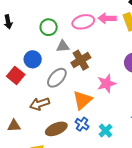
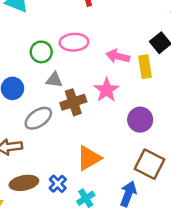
pink ellipse: (83, 22) -> (74, 42), moved
pink star: (106, 83) -> (106, 90), moved, turned -30
orange triangle: (82, 100) -> (89, 158), moved

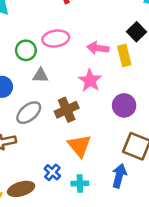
brown cross: (73, 102) -> (67, 110), moved
orange triangle: (89, 158) -> (79, 146), turned -35
brown ellipse: (24, 183) -> (21, 189), moved
cyan cross: (86, 198) -> (80, 183), turned 35

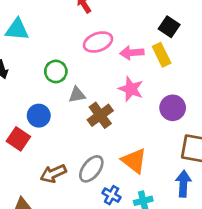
pink ellipse: (56, 38) -> (98, 42), moved
brown cross: (67, 110) -> (100, 115), moved
gray ellipse: (29, 113) -> (91, 169), moved

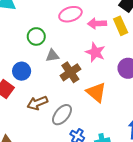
orange triangle: (134, 161) -> (96, 92), moved
brown arrow: (53, 174) -> (37, 103), moved

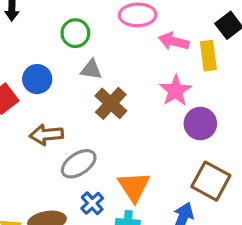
pink star: (95, 52) -> (176, 91), moved
brown cross: (70, 72) -> (111, 103), turned -30
orange triangle: (96, 92) -> (134, 187), moved

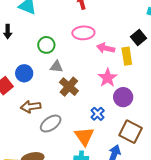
blue cross: (92, 203) -> (98, 114), moved

